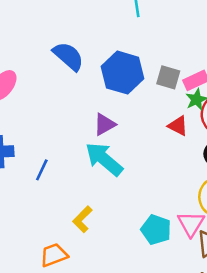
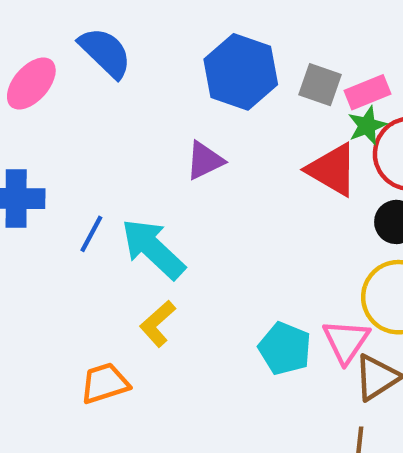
blue semicircle: (68, 56) -> (105, 52), moved
red triangle: (178, 126) -> (332, 170), size x1.5
cyan arrow: (104, 159) -> (153, 249), moved

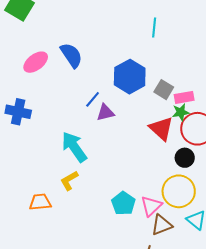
blue line: (91, 234) -> (93, 99), moved

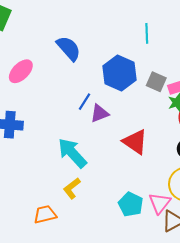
cyan line: (154, 28) -> (147, 33), moved
blue semicircle: (71, 55) -> (69, 48), moved
red triangle: (161, 129) -> (135, 142), moved

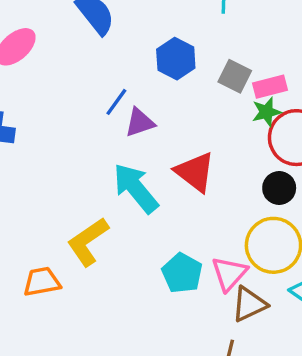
blue hexagon: (119, 73) -> (176, 59), size x0.7
cyan arrow: (72, 153) -> (136, 188), moved
yellow L-shape: (72, 188) -> (88, 242), size x1.4

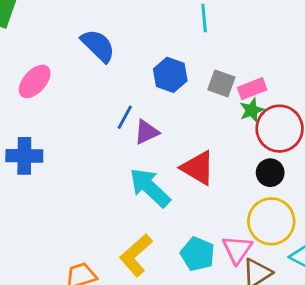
yellow L-shape: (88, 242) -> (136, 255), moved

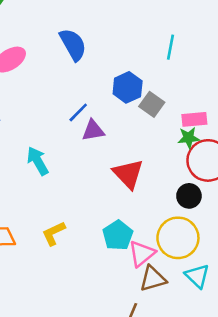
gray square: (221, 83) -> (152, 104), moved
cyan arrow: (150, 188) -> (38, 161), moved, size x0.7
cyan pentagon: (197, 254) -> (118, 235), moved
yellow L-shape: (136, 255) -> (54, 233), size x0.7

